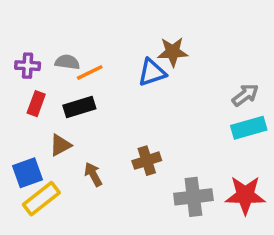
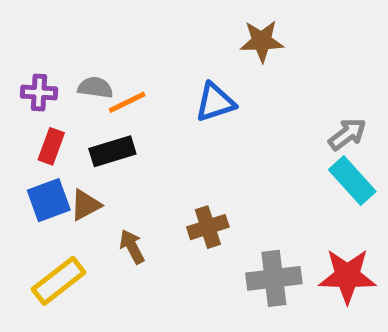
brown star: (173, 52) -> (262, 41), moved
cyan rectangle: (249, 128) -> (352, 181), turned 64
blue square: (28, 173) -> (49, 200), moved

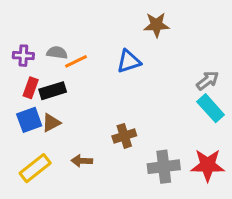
black rectangle: (112, 151) -> (53, 91), moved
brown arrow: (132, 247) -> (82, 161), moved, turned -60

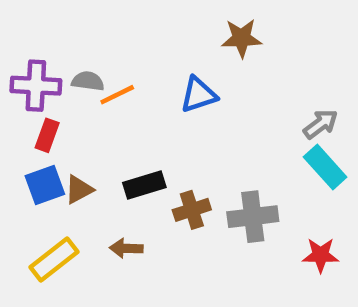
purple cross: (23, 56) -> (36, 86), size x1.5
black rectangle: (53, 91) -> (144, 185), moved
red star: (208, 165) -> (321, 255), size x0.7
gray cross: (164, 167) -> (253, 217), moved

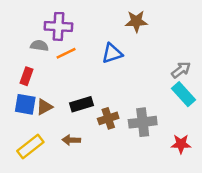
gray semicircle: (88, 81) -> (39, 46), moved
purple cross: (36, 86) -> (58, 26), moved
blue square: (45, 185) -> (25, 104), turned 30

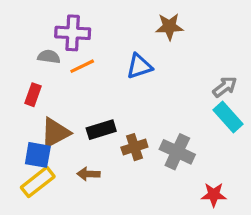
blue square: (25, 104) -> (38, 155), moved
brown triangle: (44, 107) -> (55, 133), size x1.5
gray cross: (143, 122) -> (177, 152), turned 32
red star: (181, 144) -> (214, 195), moved

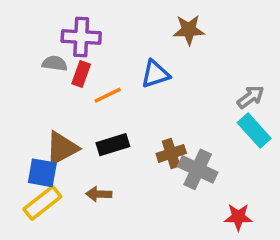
orange line: (82, 66) -> (108, 95), moved
red rectangle: (33, 95) -> (81, 74), moved
brown cross: (134, 147) -> (171, 153), moved

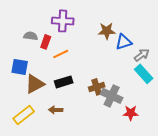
brown star: (189, 30) -> (107, 31), moved
purple cross: (81, 37) -> (63, 21), moved
blue triangle: (155, 74) -> (124, 42), moved
blue square: (42, 173) -> (20, 67), moved
red star: (238, 217) -> (131, 113), moved

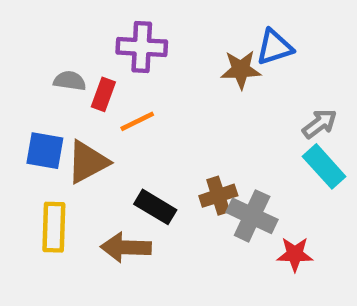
blue triangle: (124, 42) -> (275, 47), moved
black rectangle: (64, 82) -> (155, 207), moved, turned 48
brown triangle: (35, 84) -> (88, 162), moved
brown arrow: (56, 110) -> (126, 247), size x1.5
yellow rectangle: (24, 115) -> (54, 227), moved, turned -50

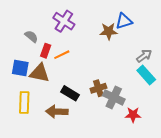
purple cross: (142, 47) -> (64, 21), turned 30
gray semicircle: (70, 81) -> (31, 36), turned 32
red rectangle: (103, 94) -> (46, 51), moved
brown triangle: (88, 162) -> (40, 73), turned 40

